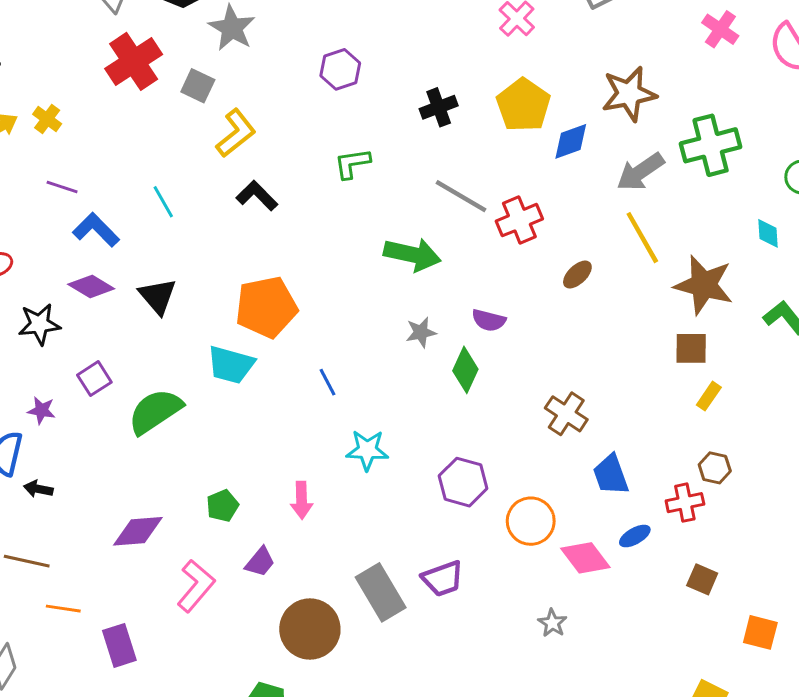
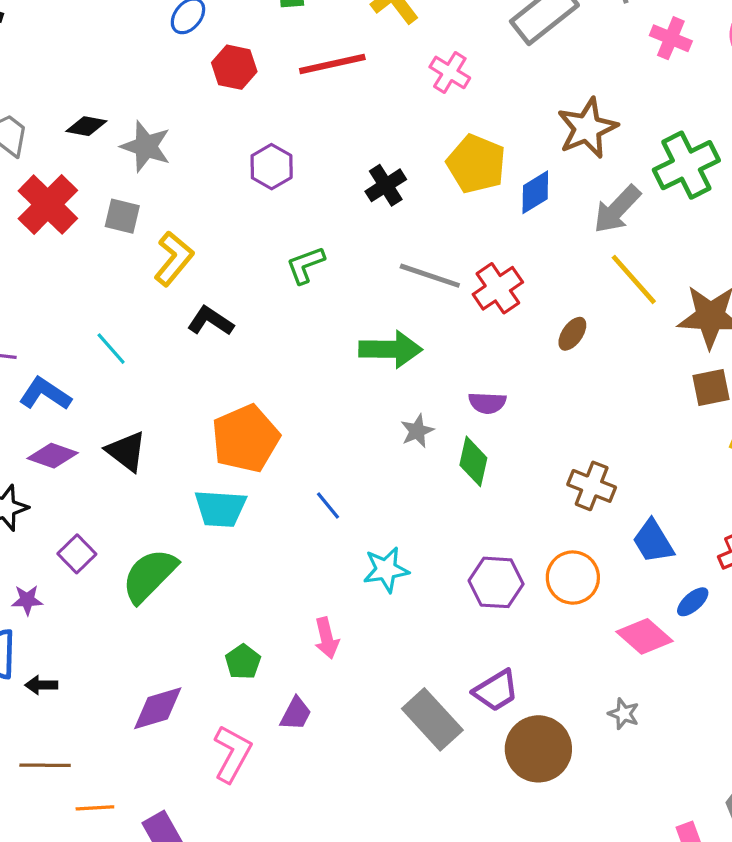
orange circle: (531, 521) -> (573, 578), moved
brown circle: (310, 629) -> (538, 749), moved

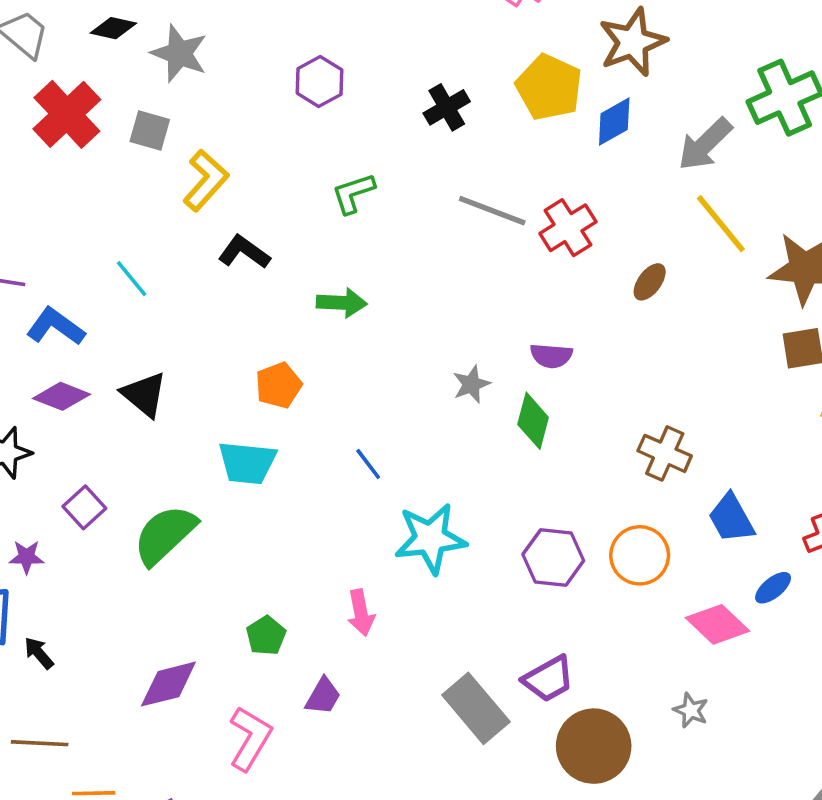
brown star: (587, 128) -> (633, 42), moved
green arrow: (391, 349) -> (342, 303), moved, size x0.7
orange pentagon: (246, 439) -> (278, 385), size x0.6
cyan star: (386, 570) -> (430, 538), size x1.4
black arrow: (41, 685) -> (39, 653), turned 48

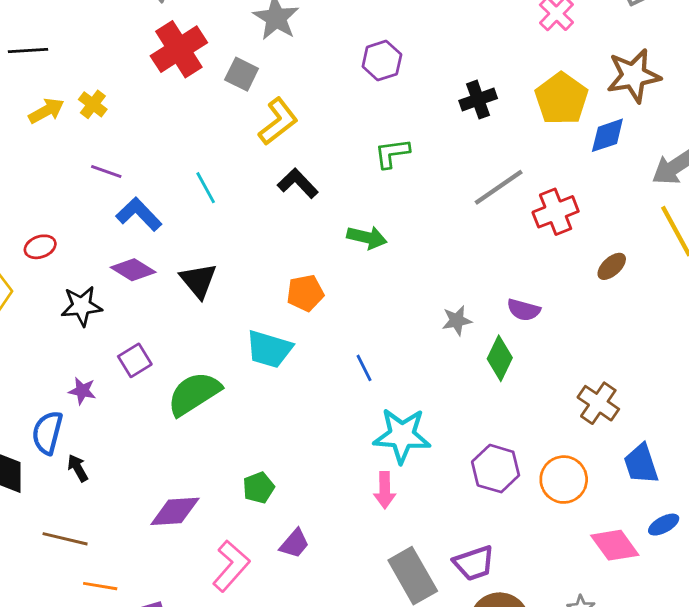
gray line: (492, 211) -> (499, 187), turned -66
pink arrow: (361, 613) -> (385, 490), moved

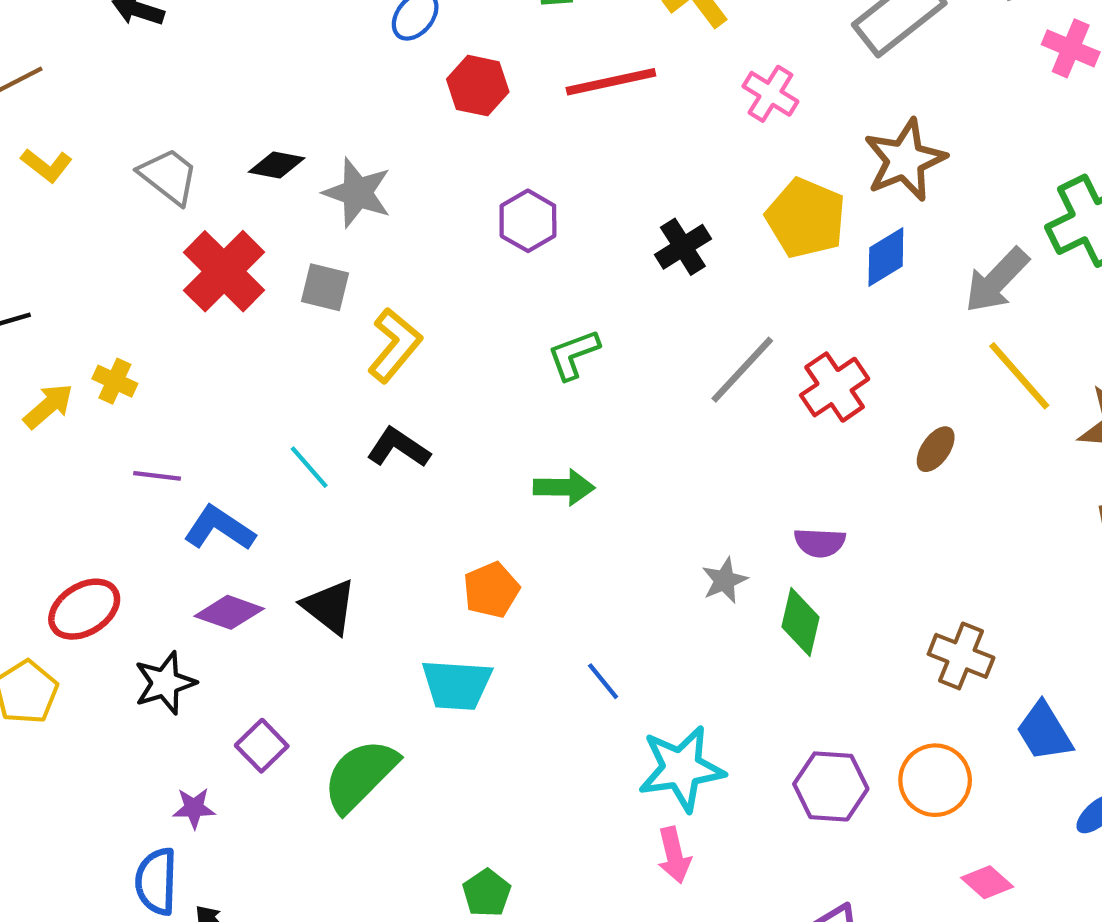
black L-shape: (298, 183) -> (398, 448), moved
red ellipse: (40, 247) -> (84, 609), size x1.5
pink diamond: (615, 545) -> (987, 882), moved, size x0.7

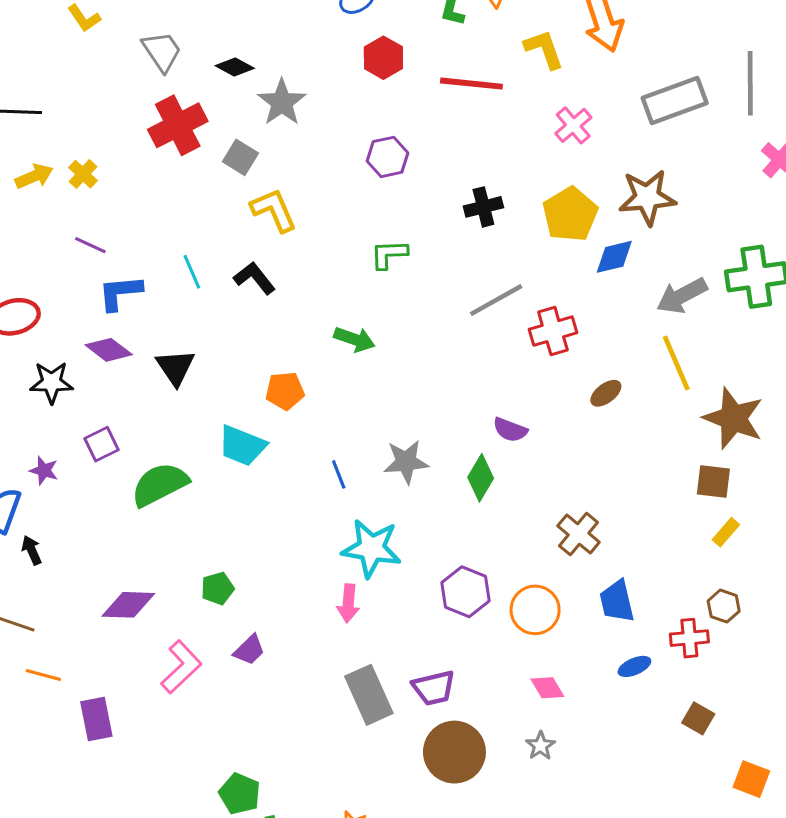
yellow L-shape: (395, 345) -> (274, 210), turned -81
blue L-shape: (219, 528) -> (120, 293), turned -57
gray star: (724, 580) -> (406, 462), moved, size x1.4

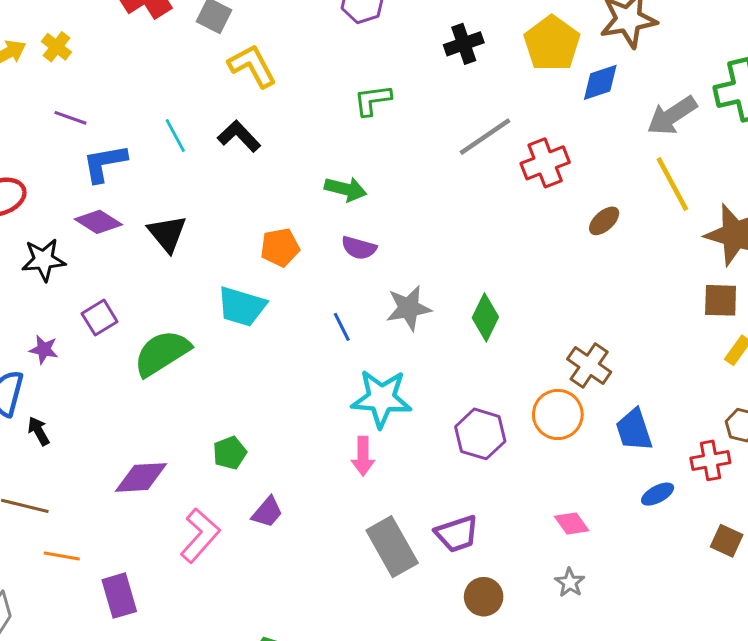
purple semicircle: (510, 430) -> (359, 248), moved
orange circle: (535, 610) -> (558, 415), moved
brown circle: (454, 752) -> (484, 597), size x0.6

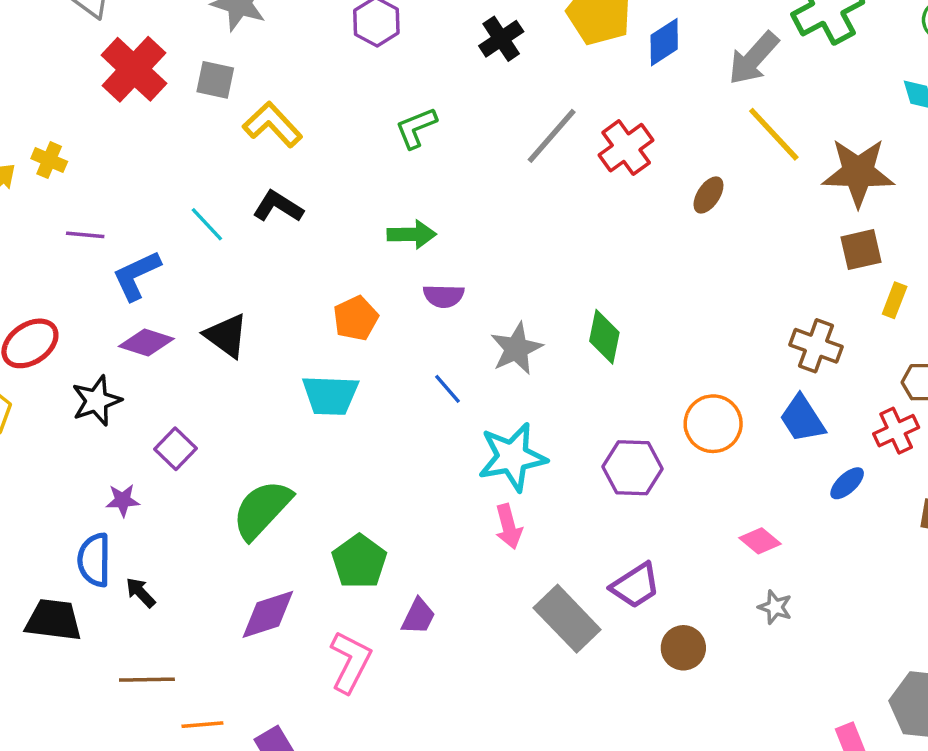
green semicircle: (162, 353) -> (262, 510), moved
brown cross: (589, 365) -> (816, 346), moved
green pentagon: (230, 453) -> (359, 561), size x1.4

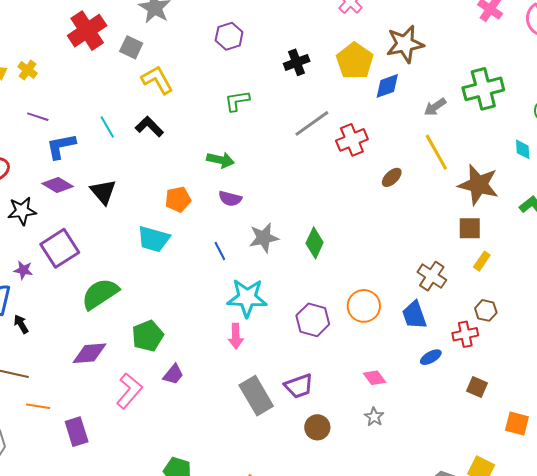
gray arrow: (753, 58) -> (435, 107), size x0.7
purple square: (175, 449) -> (60, 248), size x1.6

